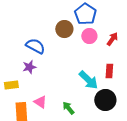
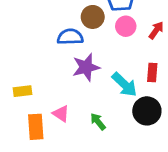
blue semicircle: (35, 46) -> (70, 37), moved, turned -30
purple star: (29, 67) -> (86, 67), moved, size x1.5

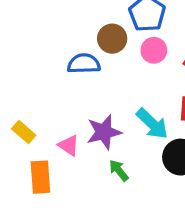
purple star: (86, 67) -> (104, 132), moved
yellow rectangle: (23, 91) -> (24, 132), turned 48
pink triangle: (61, 114) -> (69, 145), moved

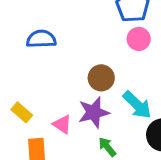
brown circle: (112, 39) -> (101, 78), moved
blue semicircle: (84, 64) -> (41, 39), moved

